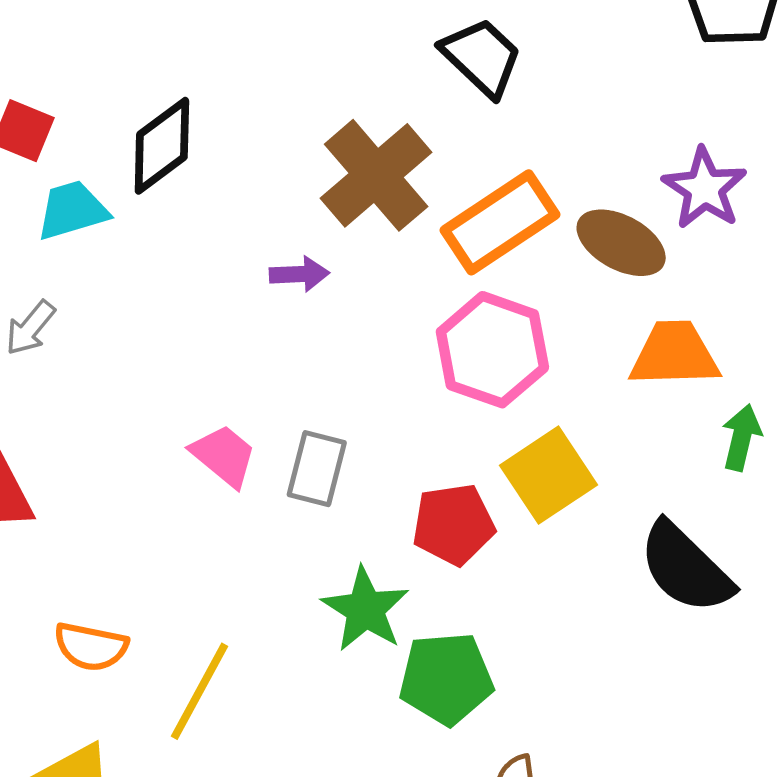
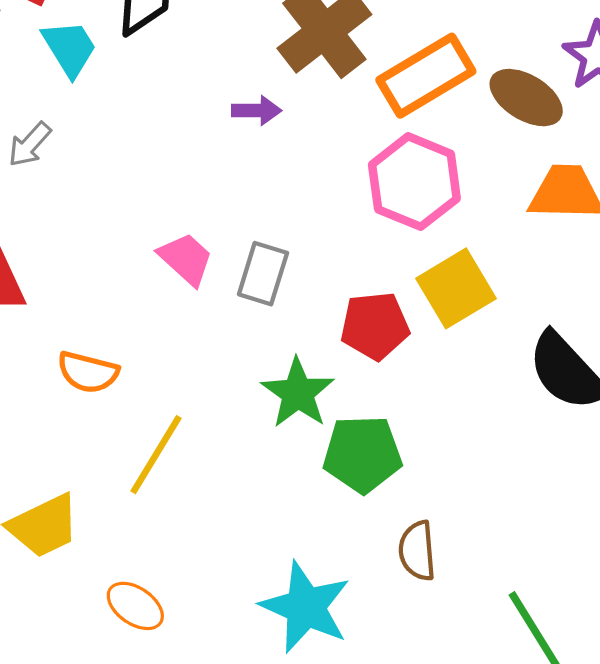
cyan trapezoid: (72, 210) -> (69, 48), turned 72
orange semicircle: (91, 647) -> (88, 372), moved

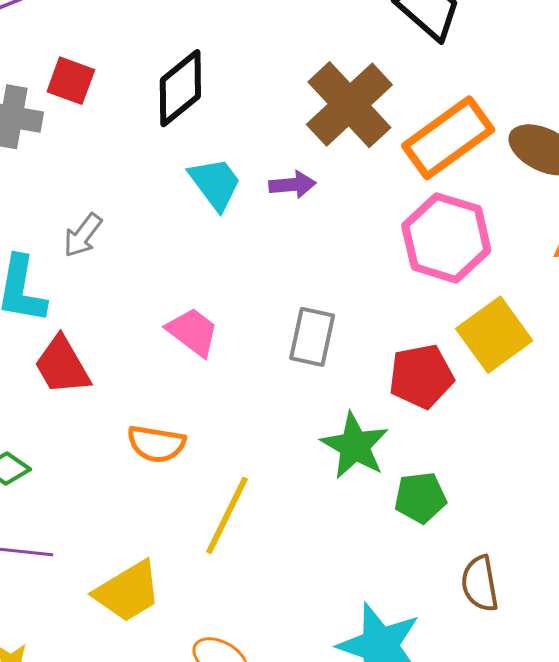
cyan trapezoid: (69, 48) -> (215, 184), moved
pink trapezoid: (186, 259) -> (193, 332), moved
green pentagon: (362, 454) -> (420, 498), size x0.7

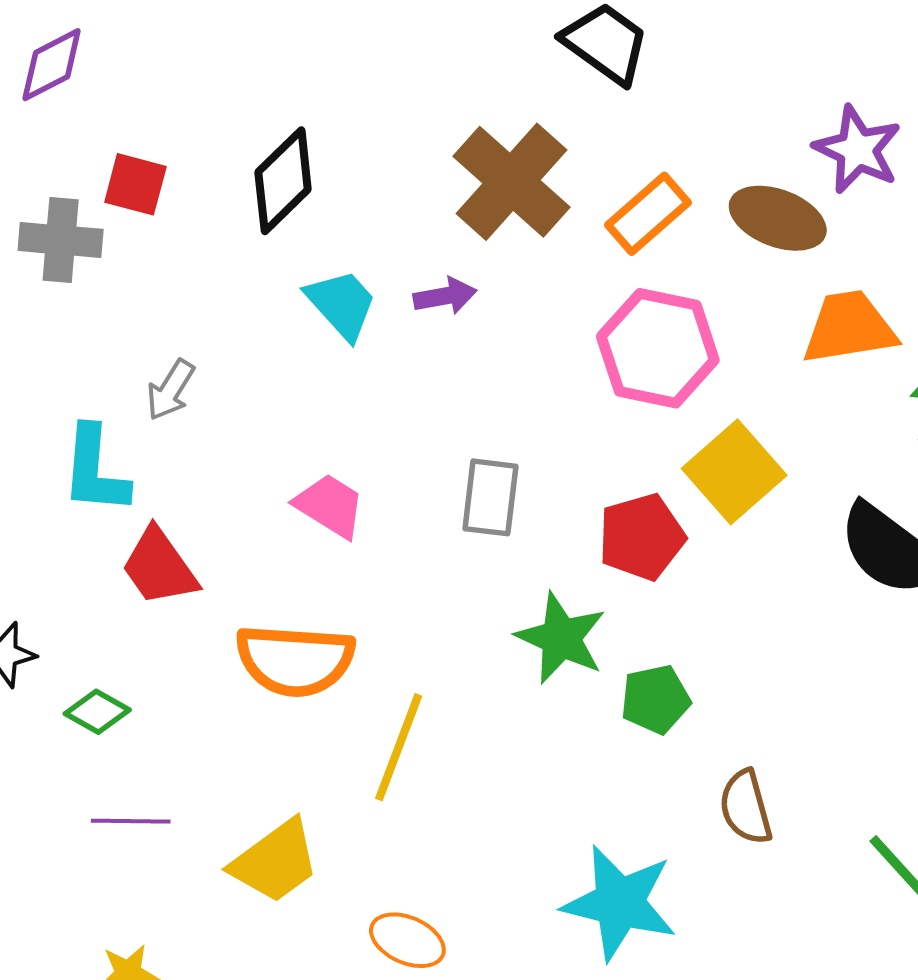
orange rectangle: (448, 138) -> (648, 214), size x0.7
orange semicircle: (156, 444) -> (295, 660), size x1.5

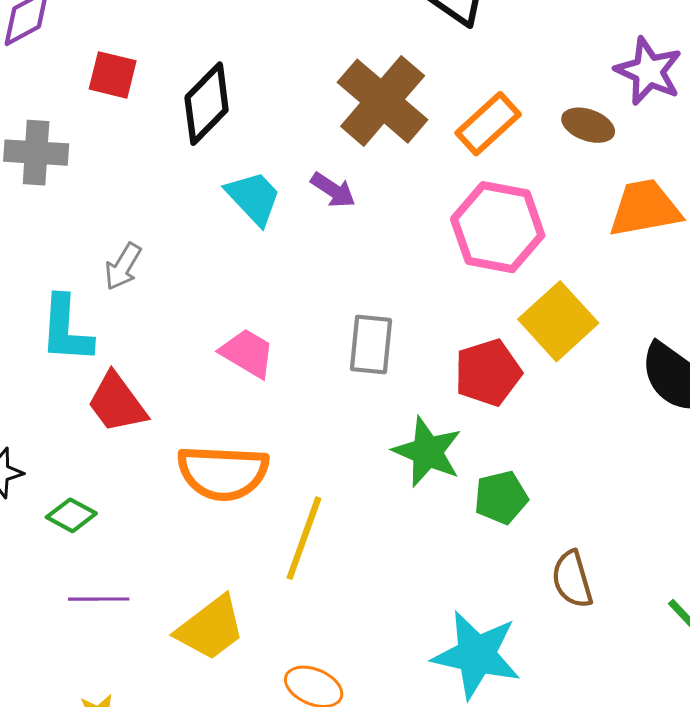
red square: (135, 184) -> (113, 75), moved
brown ellipse: (778, 218) -> (588, 125), size x0.7
purple arrow: (445, 296) -> (333, 190), turned 45

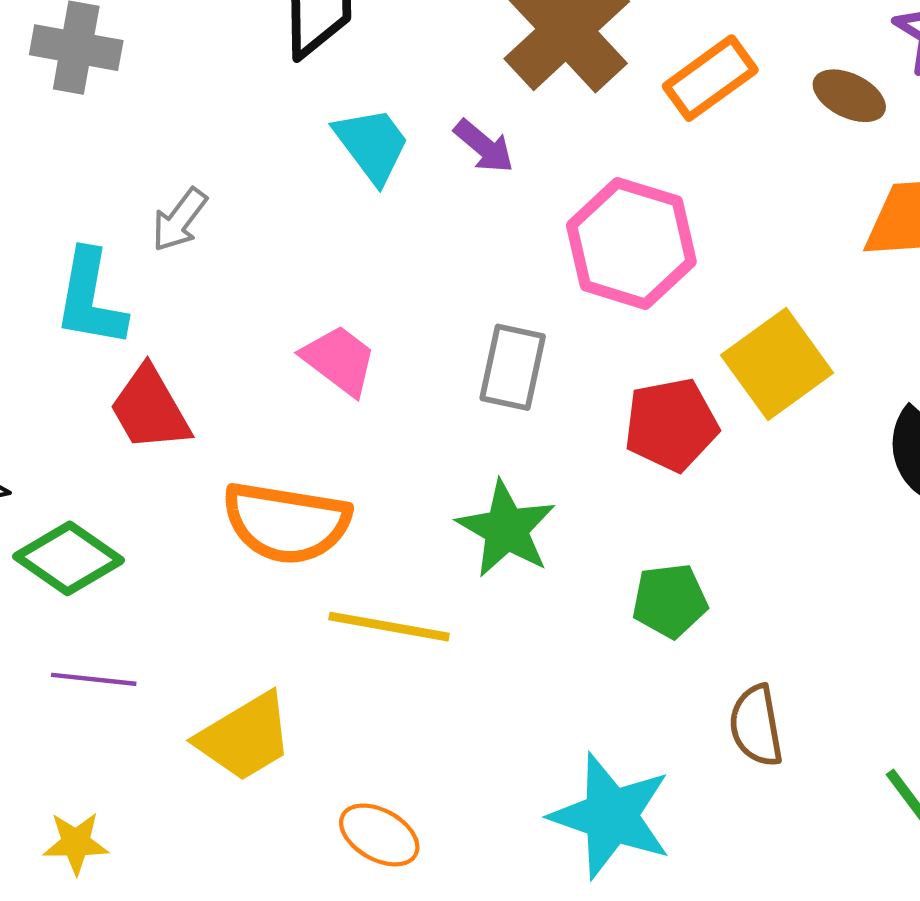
pink hexagon: (498, 227) -> (631, 243), moved
green star: (427, 452) -> (506, 529), moved
green diamond: (71, 515) -> (69, 558), size x1.5
yellow line: (304, 538) -> (389, 627), turned 74

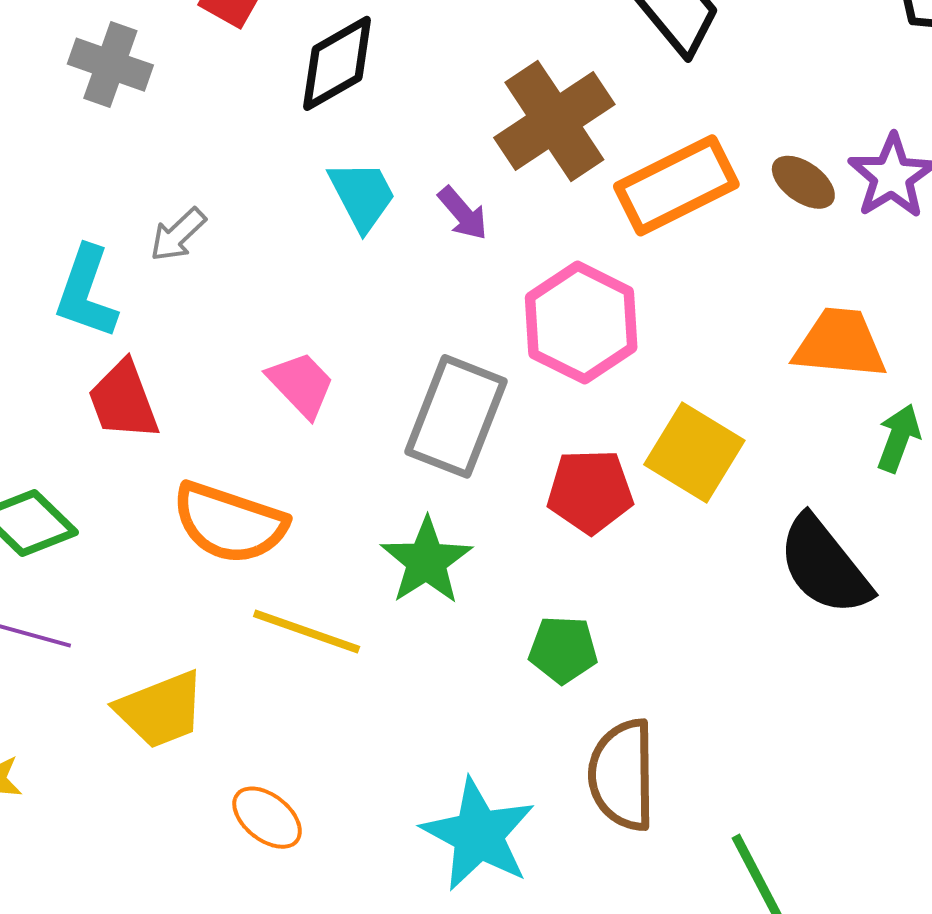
orange rectangle: (710, 78) -> (676, 185), size x1.4
brown ellipse: (849, 96) -> (803, 182), moved
yellow square: (777, 364) -> (694, 452), turned -32
gray rectangle: (513, 367) -> (456, 416), size x1.5
brown semicircle: (756, 726) -> (622, 775), size x1.5

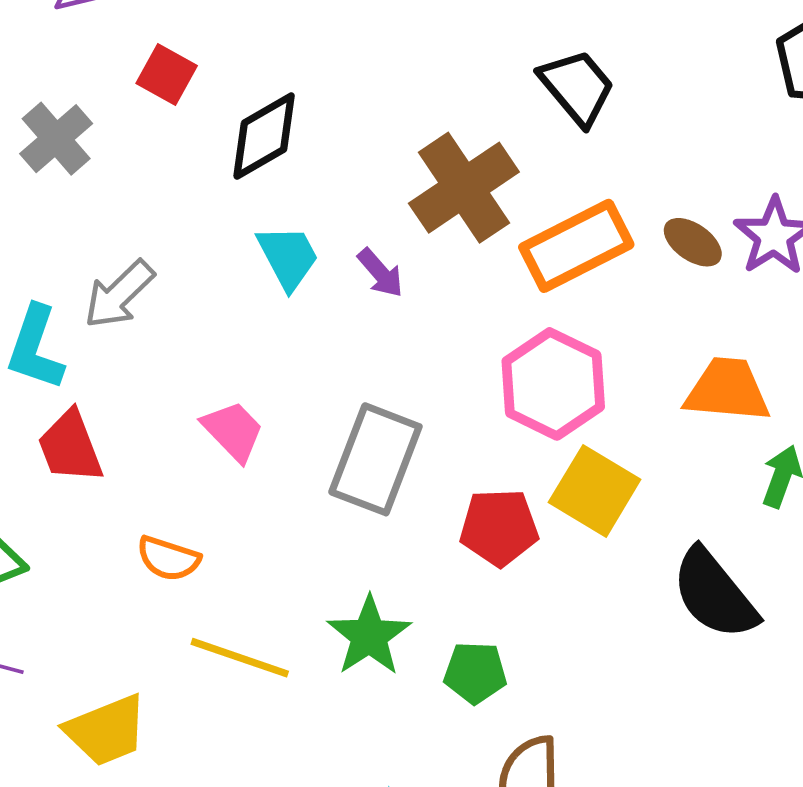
gray cross: (110, 65) -> (56, 139), turned 30
gray arrow: (178, 235) -> (119, 294), size x1.4
pink hexagon: (581, 323) -> (553, 384), moved
orange semicircle: (230, 523) -> (168, 559), size x0.6
green star: (426, 561) -> (369, 636), moved

